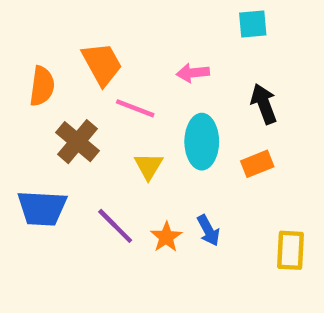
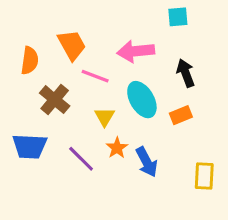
pink arrow: (193, 73) -> (136, 51), size x1.6
cyan ellipse: (202, 142) -> (142, 100), turned -30
blue arrow: (208, 230) -> (147, 162), size x1.4
orange star: (166, 237) -> (117, 148), moved

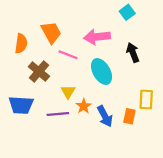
cyan square: (178, 17) -> (127, 12), turned -32
orange rectangle: (181, 115) -> (129, 116), moved, turned -56
yellow triangle: (105, 117) -> (68, 92), moved
purple line: (81, 159) -> (58, 114), turned -50
yellow rectangle: (204, 176) -> (146, 99), moved

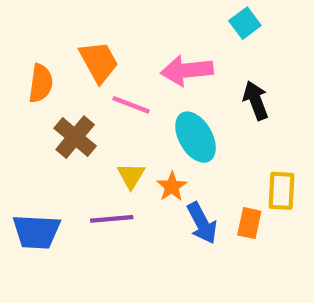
blue trapezoid: (21, 105) -> (36, 232), moved
orange star: (84, 106) -> (172, 187), moved

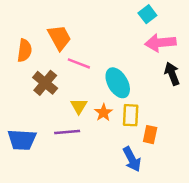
pink arrow: (187, 70) -> (160, 43), moved
black arrow: (256, 101) -> (172, 74), moved
yellow rectangle: (282, 191) -> (131, 115), moved
blue arrow: (202, 223) -> (132, 159), moved

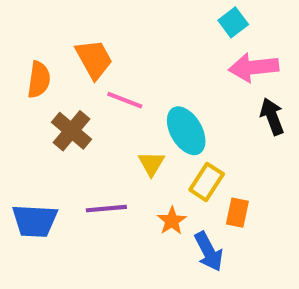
yellow triangle: (79, 106) -> (151, 164), moved
orange star: (103, 113) -> (172, 221), moved
yellow rectangle: (131, 115) -> (207, 182), turned 30

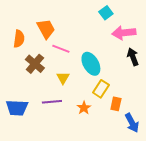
cyan square: (233, 22) -> (106, 13), moved
yellow triangle: (151, 164) -> (63, 78), moved
blue arrow: (209, 252) -> (132, 123), moved

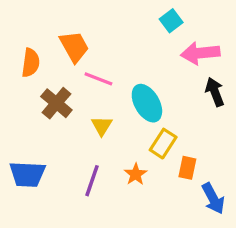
purple line: (52, 102) -> (92, 181), moved, turned -66

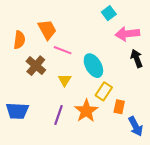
orange star: (136, 174) -> (86, 111), size x1.6

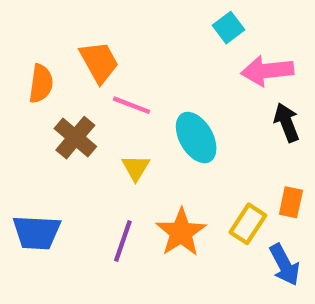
yellow rectangle: (104, 91) -> (248, 224), moved
orange rectangle: (119, 107) -> (291, 202), moved

